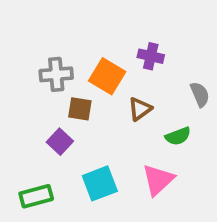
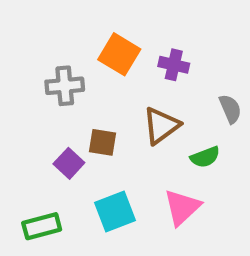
orange square: (107, 76) -> (119, 54), moved
brown square: (80, 109) -> (102, 142), moved
brown triangle: (140, 109) -> (161, 126), size x1.4

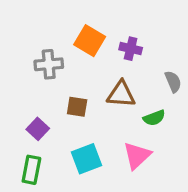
brown triangle: (161, 126) -> (121, 94), turned 40
purple square: (69, 163) -> (38, 129), moved
green rectangle: (42, 226) -> (31, 170), turned -64

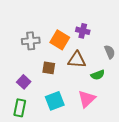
orange square: (90, 41) -> (60, 40), moved

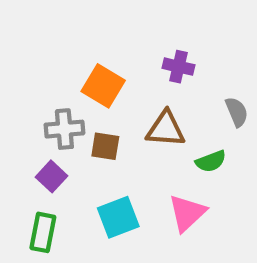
orange square: (60, 40) -> (103, 86), moved
gray cross: (31, 41) -> (64, 129), moved

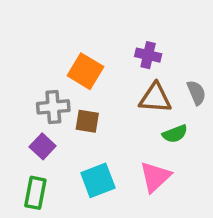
brown triangle: (166, 129) -> (155, 98), moved

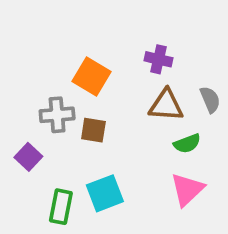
purple square: (43, 146) -> (28, 157), moved
pink triangle: (155, 177) -> (187, 189), moved
green rectangle: (35, 193) -> (61, 207), moved

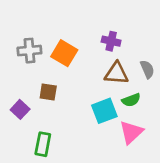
gray cross: (57, 115) -> (29, 51), moved
brown square: (93, 130) -> (48, 92), moved
cyan square: (105, 193) -> (104, 111), moved

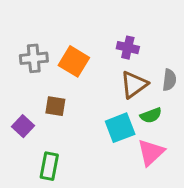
gray semicircle: (147, 69) -> (169, 80), turned 30
brown triangle: (116, 73) -> (134, 85), turned -40

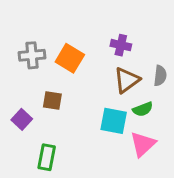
cyan square: (120, 128) -> (114, 121), turned 32

